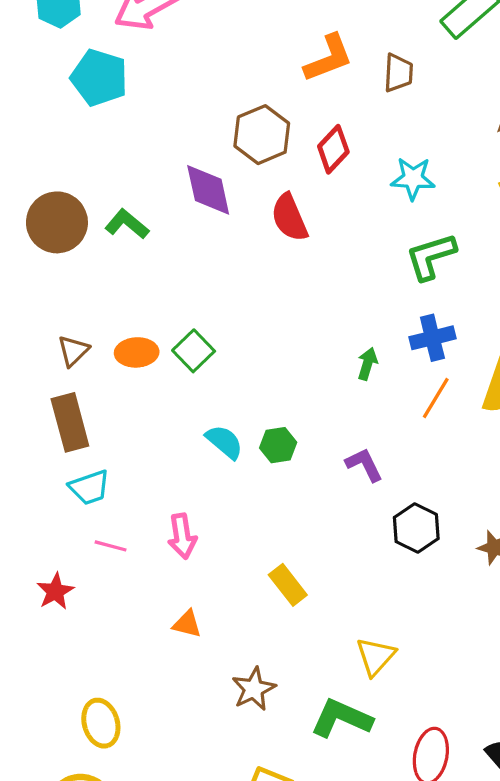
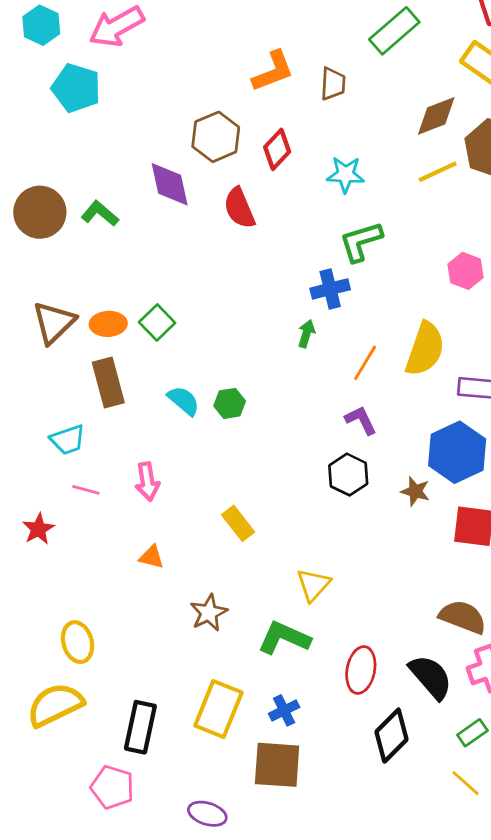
blue cross: (432, 338) -> (330, 289), moved
brown triangle: (73, 351) -> (54, 322), size x1.6
brown rectangle: (70, 422) -> (108, 382), moved
purple L-shape: (364, 465) -> (361, 420), moved

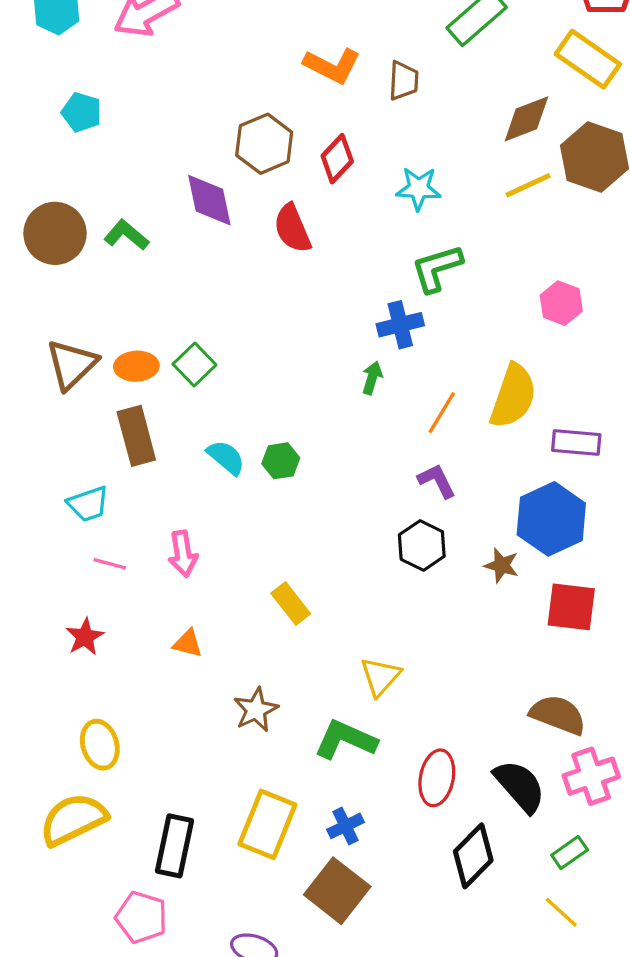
orange L-shape: (273, 71) -> (332, 66), turned 48
cyan pentagon: (76, 88) -> (82, 112), moved, size x0.7
red star: (38, 529) -> (85, 637), moved
brown square: (277, 765) -> (337, 891), turned 34

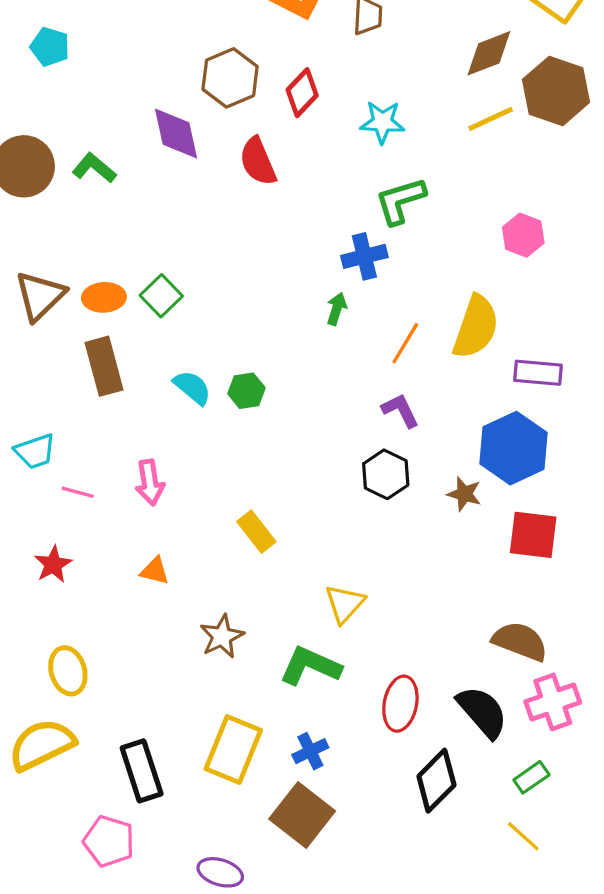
cyan trapezoid: (88, 504) -> (35, 451), moved
black rectangle: (175, 846) -> (142, 771), turned -30

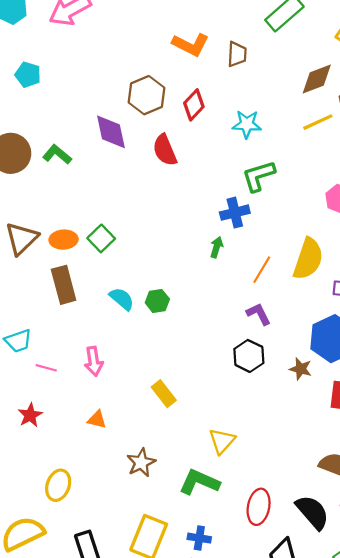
yellow ellipse: (68, 671) -> (58, 485), moved, turned 36
blue cross: (310, 751) -> (199, 538), turned 35

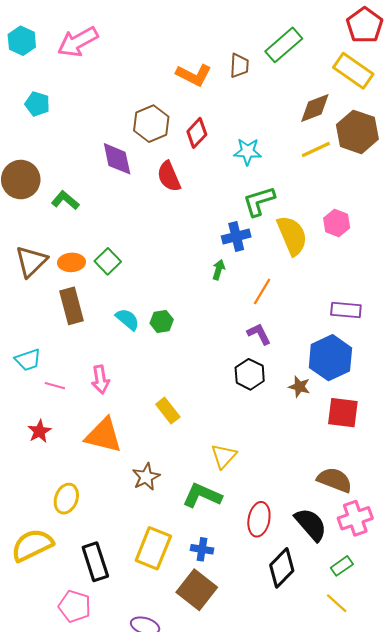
brown trapezoid: (237, 54) -> (239, 66), moved
green L-shape: (57, 154) -> (65, 200), moved
yellow semicircle: (308, 259) -> (292, 235), moved, turned -42
orange triangle: (97, 420) -> (104, 435), size x2.0

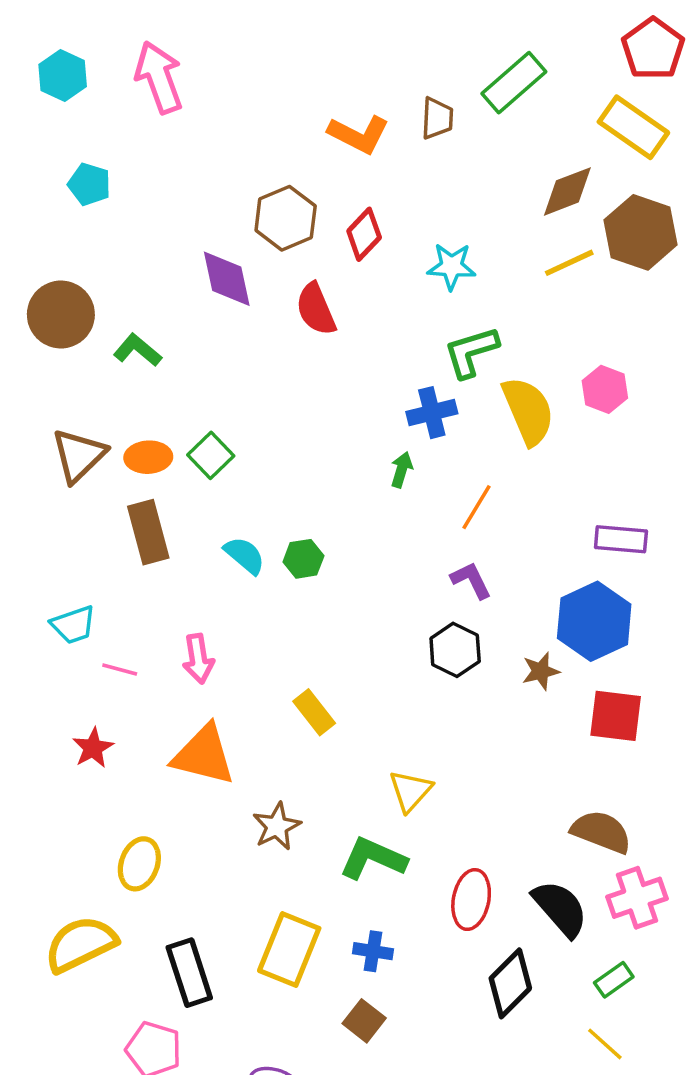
pink arrow: (78, 42) -> (159, 77), turned 99
brown star: (299, 387) -> (541, 671), turned -30
brown square: (197, 590) -> (364, 1021), size x0.6

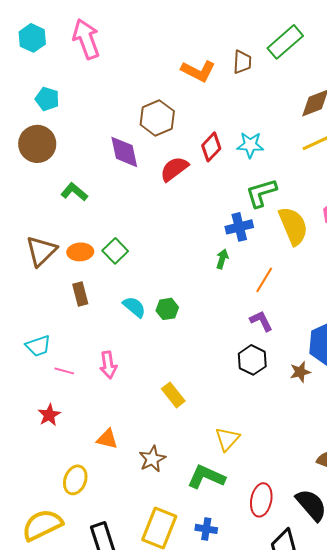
red diamond: (364, 234) -> (211, 147), moved
red semicircle: (316, 309) -> (174, 169), turned 76
brown circle: (61, 314) -> (37, 144), moved
brown rectangle: (148, 532) -> (80, 294), size x0.7
orange triangle: (204, 755) -> (107, 439), moved, size x0.6

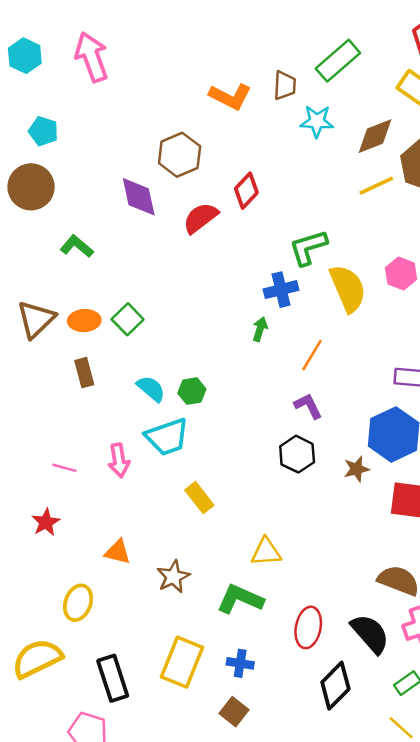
cyan star: (250, 145) -> (317, 121), moved
cyan trapezoid: (38, 346) -> (167, 437), moved, size x1.4
yellow triangle: (227, 439) -> (266, 552), turned 44

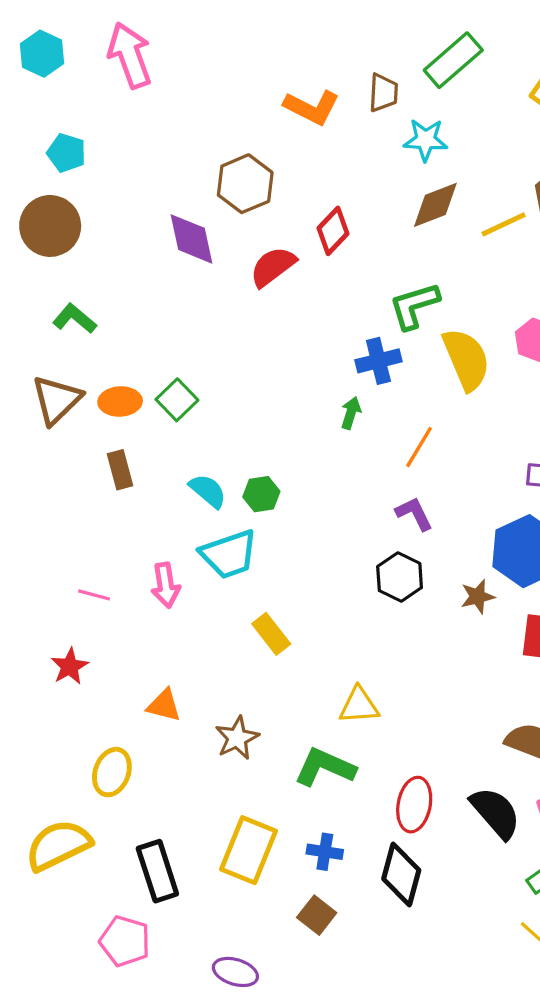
brown diamond: (375, 136) -> (435, 205), moved
green L-shape: (77, 246) -> (75, 319), moved
black diamond: (335, 686) -> (401, 874), moved, turned -30

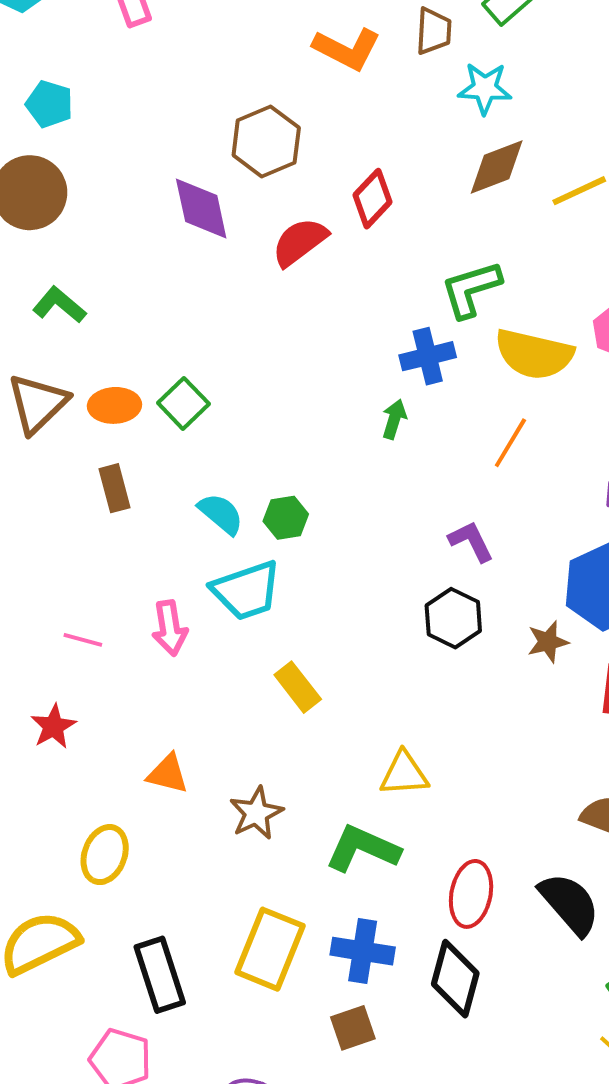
yellow semicircle: (466, 359) -> (534, 354), turned 126
orange line: (419, 447) -> (510, 443), moved
blue cross: (325, 852) -> (363, 951), size x1.4
brown square: (317, 915) -> (353, 1028), turned 33

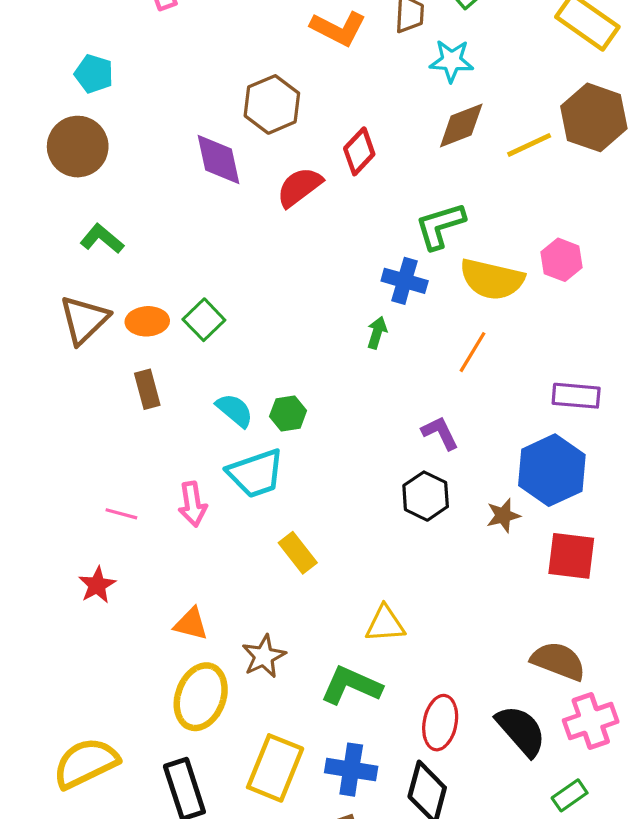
blue cross: (428, 356) -> (405, 281), turned 30
yellow ellipse: (105, 855) -> (201, 697), moved, size x1.4

